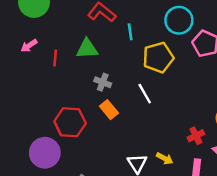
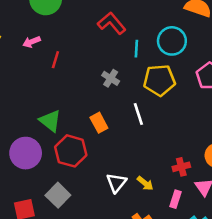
cyan circle: (179, 20) -> (172, 41), moved
green triangle: (87, 49) -> (50, 121), moved, turned 30
gray cross: (103, 82) -> (111, 78), moved
red hexagon: (70, 122) -> (71, 151), moved

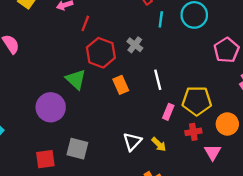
yellow pentagon: (159, 80) -> (197, 101), moved
red hexagon: (71, 151) -> (101, 53), moved
gray square: (58, 195) -> (77, 149), turned -35
pink rectangle: (175, 199) -> (168, 112), moved

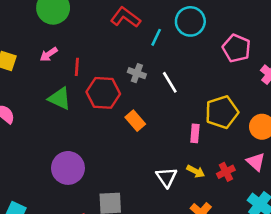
cyan line: (161, 19) -> (156, 37), turned 35
green triangle: (76, 79) -> (60, 98), moved
white line: (158, 80) -> (170, 82), moved
red cross: (193, 132) -> (226, 172), moved

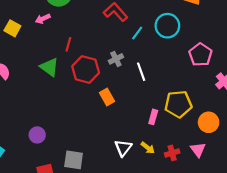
pink arrow: (49, 54) -> (43, 19), moved
gray cross: (137, 73) -> (116, 59), turned 32
purple circle: (68, 168) -> (37, 135), moved, size x0.6

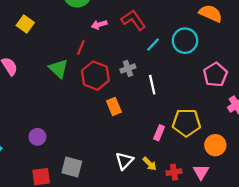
pink arrow: (43, 19) -> (99, 25), moved

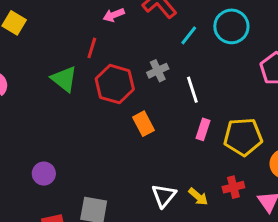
pink rectangle: (159, 133) -> (203, 129), moved
red cross: (174, 172) -> (233, 187), moved

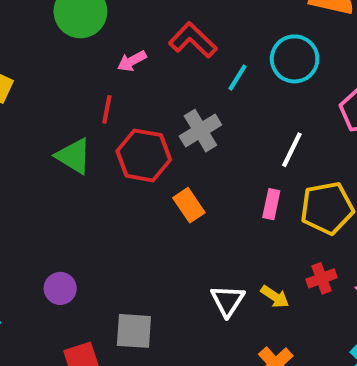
gray cross: (158, 71) -> (200, 131), size x1.4
white line: (192, 90) -> (292, 150), moved, turned 50

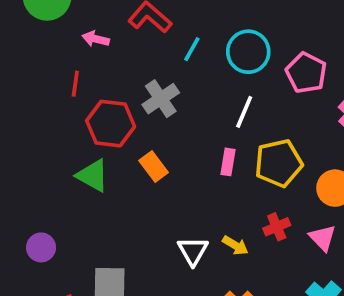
cyan circle: (295, 59) -> (248, 52), moved
pink arrow: (132, 61) -> (96, 39), turned 45
green triangle: (74, 156) -> (93, 176), moved

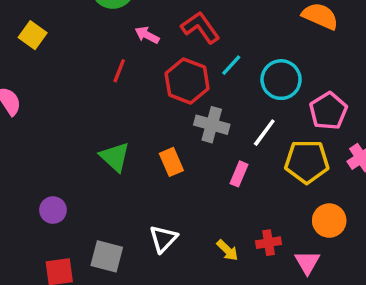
gray cross: (161, 99) -> (212, 125), moved, turned 36
red hexagon: (111, 124) -> (187, 81), moved
yellow pentagon: (279, 163) -> (307, 162), moved
white triangle: (193, 251) -> (163, 239), moved

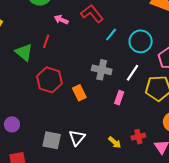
red hexagon: (187, 81) -> (49, 80), moved
green triangle: (115, 157) -> (24, 52), moved
gray square: (107, 256) -> (52, 140), moved

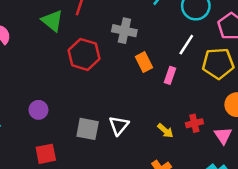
gray cross: (102, 70) -> (124, 31), moved
orange rectangle: (79, 93) -> (144, 62), moved

